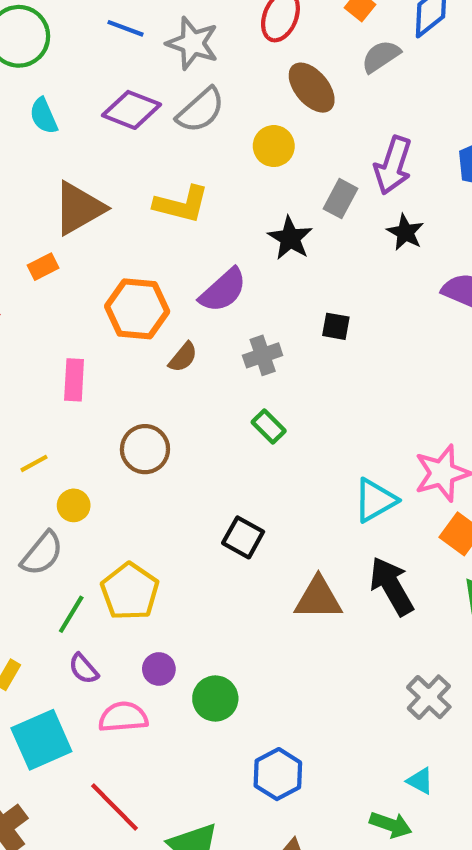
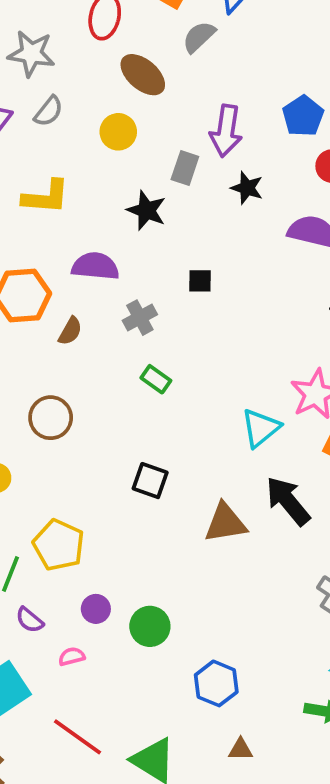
gray semicircle: (201, 110) -> (49, 111), size x0.7
purple semicircle: (223, 290) -> (95, 266), turned -123
pink semicircle: (123, 717) -> (72, 657), size x0.6

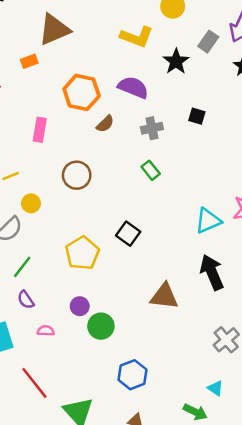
yellow L-shape: (46, 197) -> (137, 37), moved
brown triangle: (225, 523) -> (164, 296), moved
yellow pentagon: (59, 545) -> (82, 253), moved
purple circle: (96, 609) -> (80, 306), moved

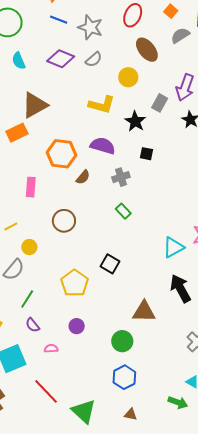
orange rectangle: (29, 61) -> (17, 133), size x1.5
black square: (197, 116) -> (147, 154), moved
green circle: (101, 326) -> (122, 341), moved

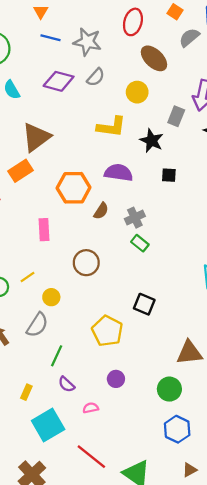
gray cross: (121, 177) -> (135, 218), moved
green rectangle: (123, 211) -> (140, 243), moved
brown triangle: (131, 414) -> (190, 470), turned -32

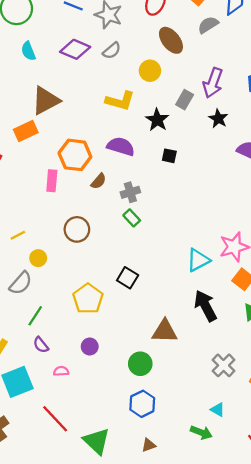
pink rectangle: (44, 230) -> (52, 181), moved

